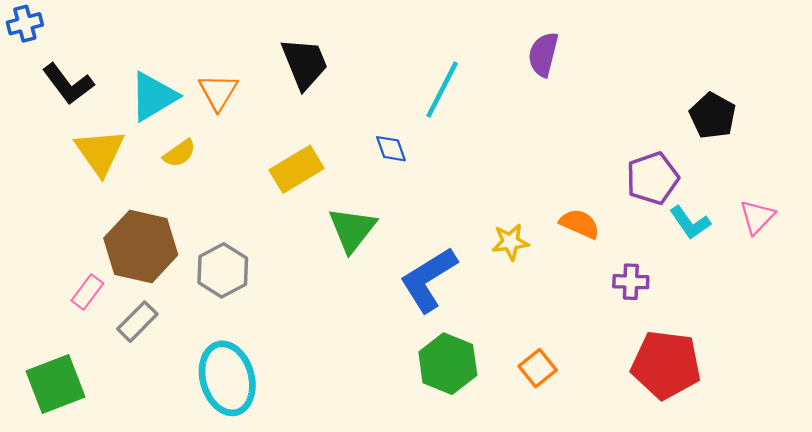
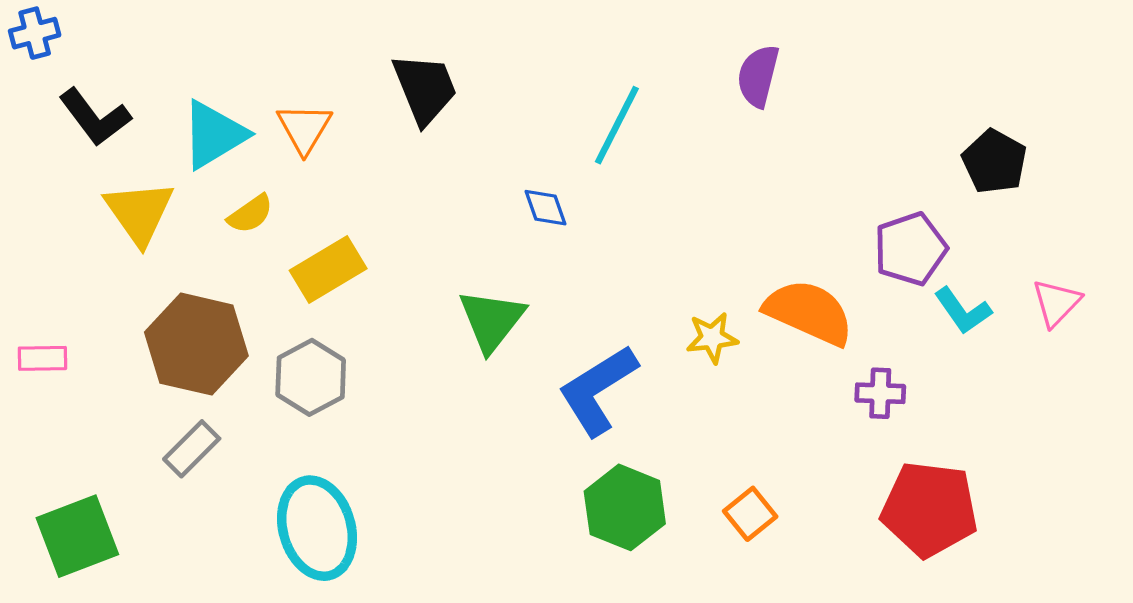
yellow rectangle: (297, 169) -> (328, 269), moved
orange semicircle: (580, 224) -> (809, 312), size x1.6
pink rectangle: (87, 292) -> (43, 358), moved, turned 52

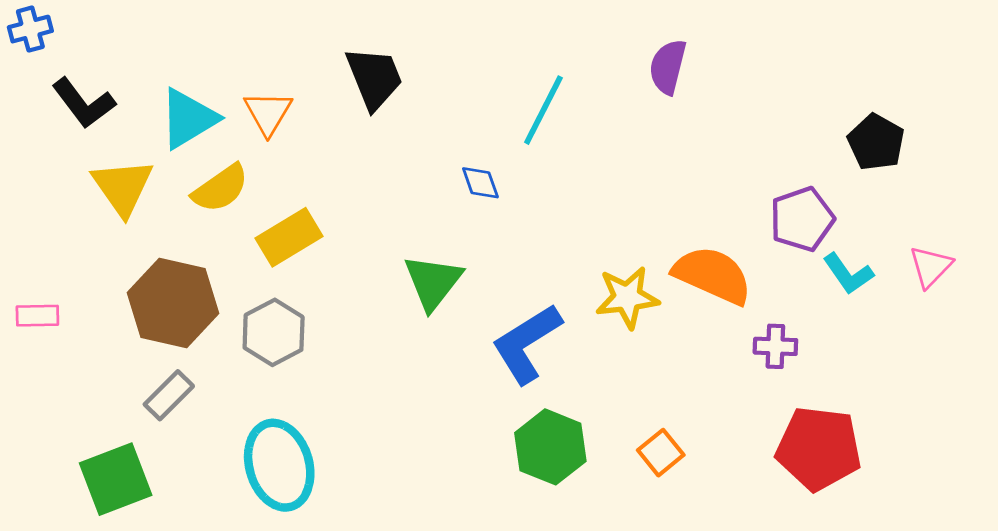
yellow semicircle: (250, 214) -> (220, 188), size x1.4
yellow star: (712, 338) -> (627, 297), size x1.4
green square: (77, 536) -> (116, 479), moved

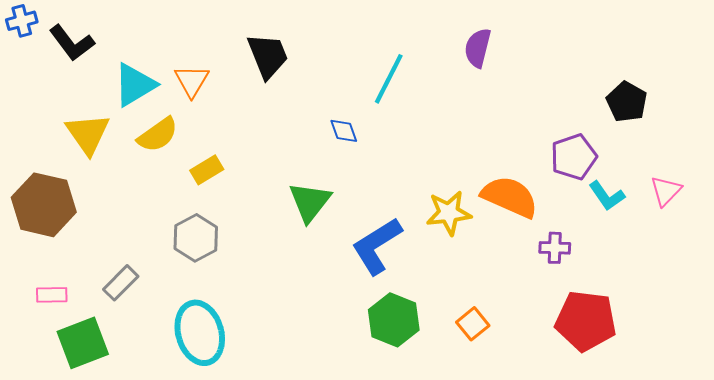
black L-shape: (84, 103) -> (72, 43), moved
yellow rectangle: (289, 237) -> (207, 170), size x0.7
brown hexagon: (173, 303) -> (44, 205), moved
pink rectangle: (37, 316) -> (52, 295), moved

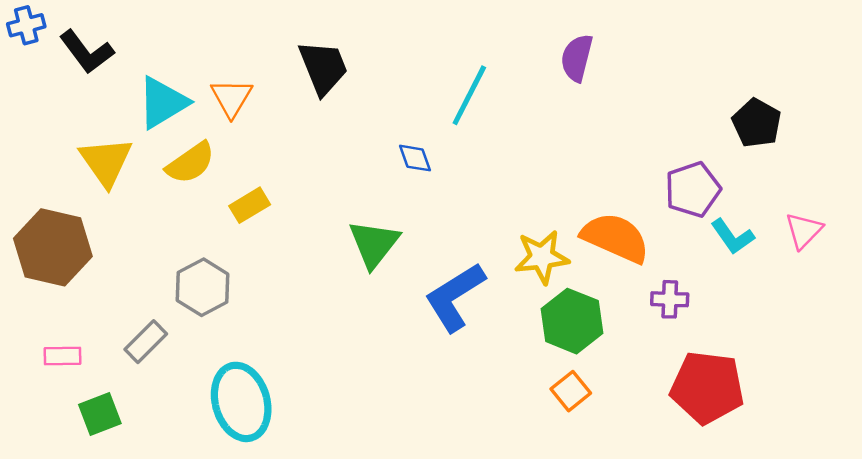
gray hexagon: (196, 238) -> (203, 287), moved
green hexagon: (394, 320) -> (572, 321), moved
green square: (83, 343) -> (100, 414), size x0.7

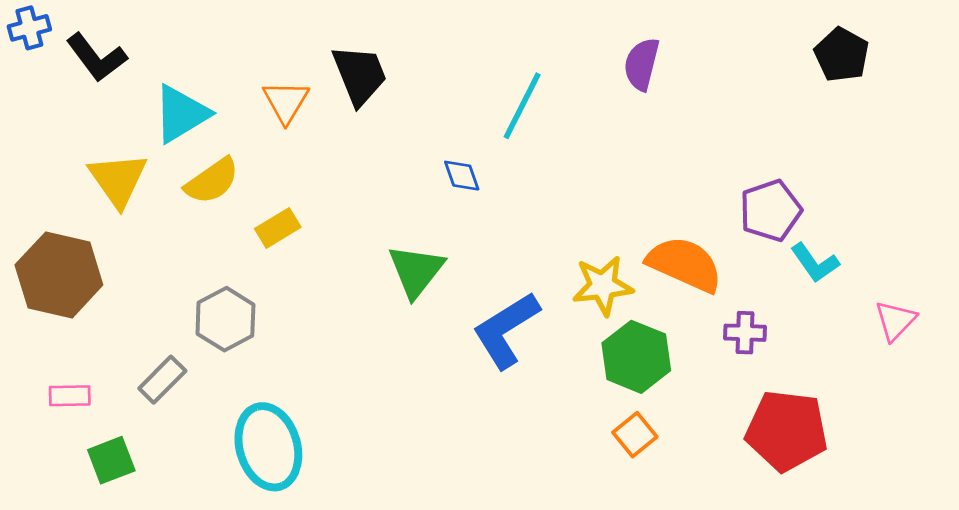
orange triangle: (231, 98) -> (286, 102), moved
black pentagon: (757, 123) -> (842, 55), moved
pink triangle: (804, 231) -> (895, 321), moved

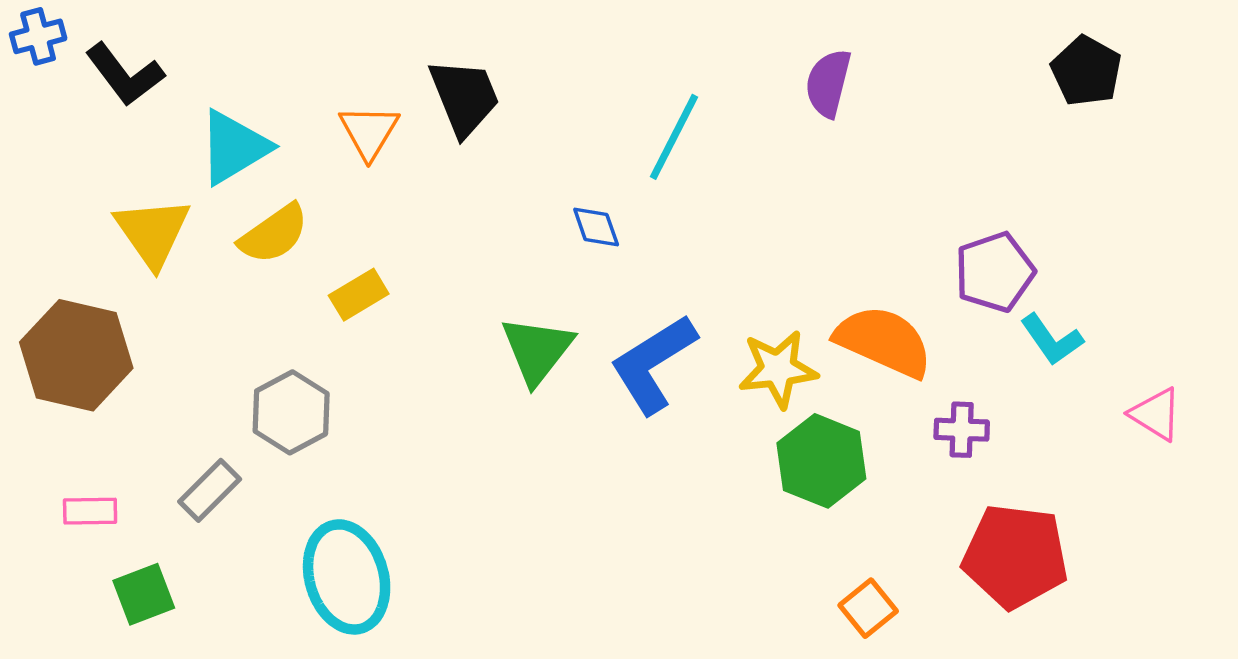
pink triangle: (895, 321) -> (1156, 414), turned -42
blue L-shape: (506, 330) -> (653, 364), moved
orange square: (635, 435) -> (868, 608), moved

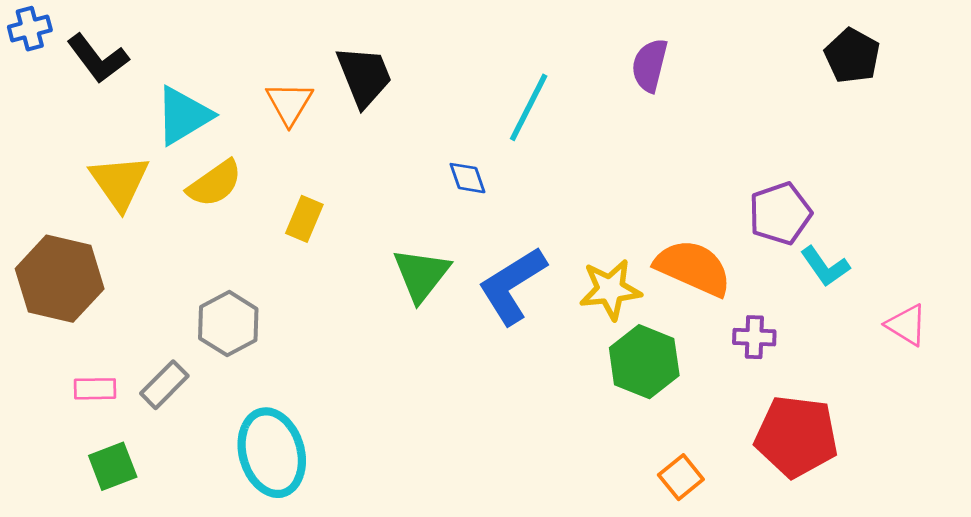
yellow rectangle: (359, 295) -> (304, 219), moved, turned -36
pink rectangle: (90, 511) -> (95, 389), moved

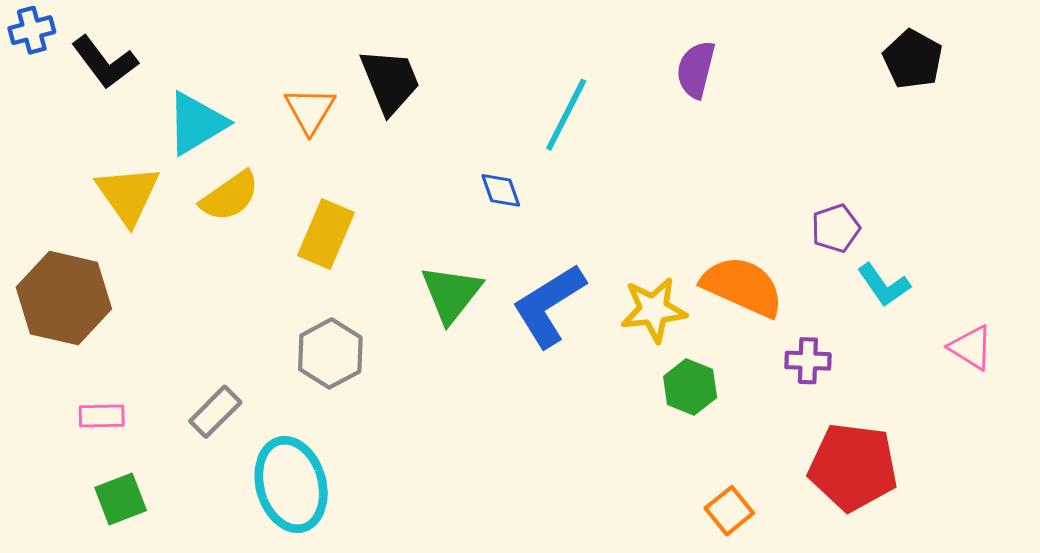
purple pentagon: (780, 213) -> (836, 228), size x0.7
yellow rectangle: (304, 219) -> (326, 234), size x1.4
gray hexagon: (228, 324) -> (330, 353), moved
green hexagon: (644, 362) -> (690, 387), size x0.7
gray rectangle: (164, 385) -> (215, 412), moved

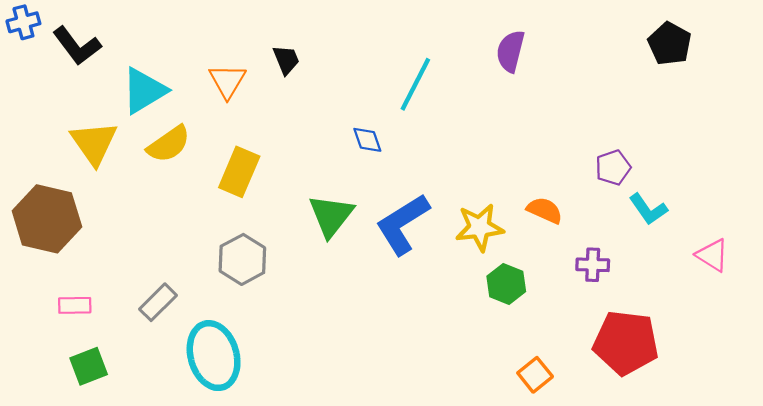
black trapezoid: (390, 81) -> (286, 60), size x0.6
orange semicircle: (742, 286) -> (545, 210), size x0.6

